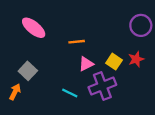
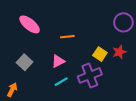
pink triangle: (86, 64) -> (58, 61), moved
orange arrow: (15, 92) -> (12, 90), moved
cyan line: (70, 93) -> (61, 82), turned -56

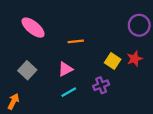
purple cross: (90, 75) -> (101, 85), size x0.6

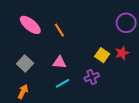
orange line: (76, 41) -> (59, 30), moved, turned 64
pink triangle: (65, 69) -> (59, 62), turned 32
orange arrow: (13, 101) -> (23, 92), moved

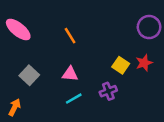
pink ellipse: (30, 25) -> (18, 29), moved
orange arrow: (23, 92) -> (15, 107), moved

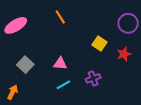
pink ellipse: (18, 29) -> (16, 25), turned -70
orange line: (70, 36) -> (60, 17), moved
yellow square: (121, 65) -> (99, 43), moved

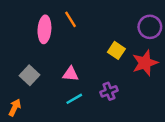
pink ellipse: (16, 25) -> (44, 29), moved, turned -55
red star: (124, 54) -> (145, 63), size x1.5

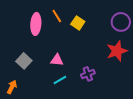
yellow square: (116, 50) -> (78, 23), moved

